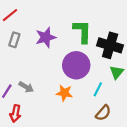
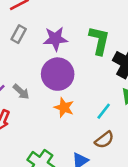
purple circle: (76, 65) -> (58, 74), moved

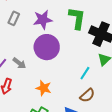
orange star: (64, 108) -> (44, 88), moved

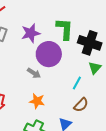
purple circle: (47, 47) -> (49, 54), moved
gray arrow: (19, 63) -> (34, 73), moved

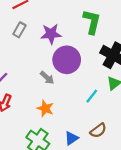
green L-shape: (65, 29) -> (92, 22), moved
brown semicircle: (81, 105) -> (98, 130), moved

